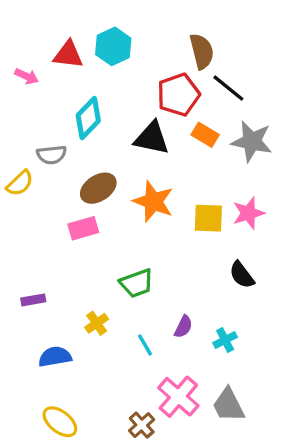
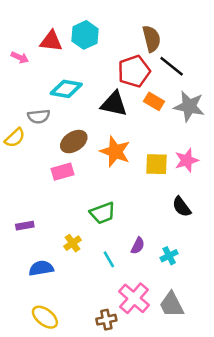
cyan diamond: (88, 118) -> (66, 89), turned 56
brown cross: (142, 425) -> (106, 320), turned 30

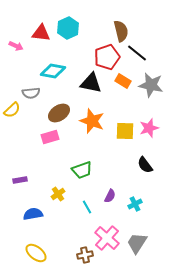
gray trapezoid: (172, 305) -> (137, 243), turned 60

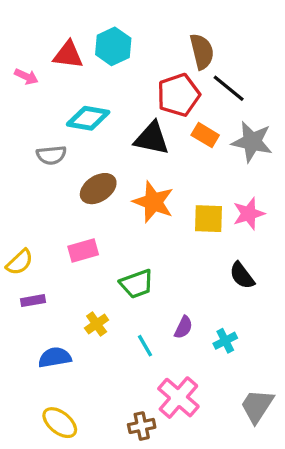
yellow semicircle: (12, 110) -> (20, 262), moved
pink rectangle: (50, 137) -> (83, 250), moved
gray trapezoid: (137, 243) -> (257, 406), moved

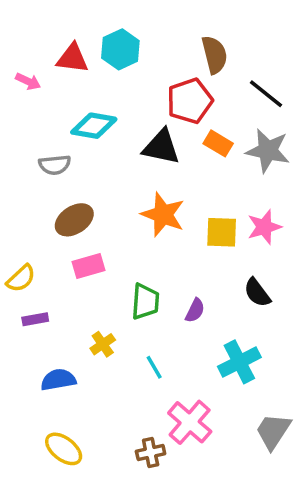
black line: (229, 88) -> (266, 94), moved
brown ellipse: (98, 189) -> (74, 220), moved
green trapezoid: (137, 284) -> (145, 302), turned -66
purple semicircle: (183, 327) -> (195, 310), moved
cyan cross: (225, 341) -> (239, 362), size x1.6

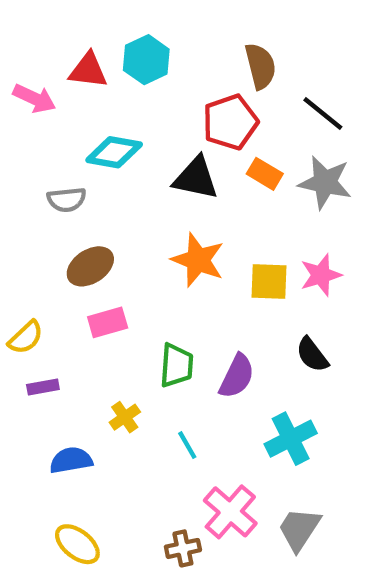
pink arrow: (28, 81) -> (34, 98), size x1.4
purple semicircle: (195, 310) -> (237, 376), size x1.5
gray trapezoid: (273, 431) -> (299, 529), moved

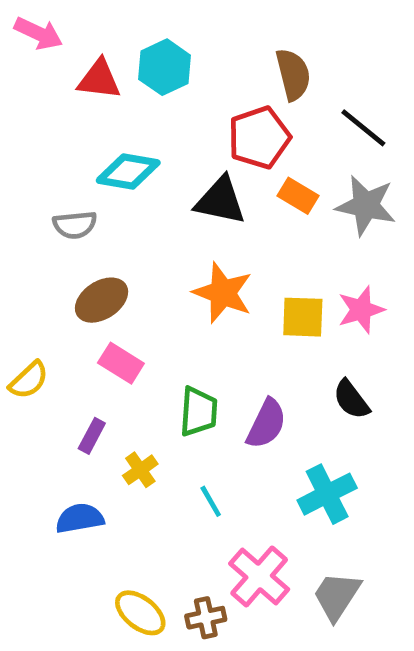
pink arrow: (34, 98) -> (38, 33), moved
pink rectangle: (108, 322) -> (121, 363), turned 48
purple rectangle: (43, 387) -> (92, 436), moved, turned -52
yellow ellipse: (77, 544) -> (140, 613), moved

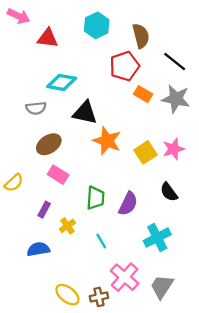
cyan hexagon: (165, 67) -> (97, 25), moved
black triangle: (220, 201) -> (85, 113), moved
yellow square: (303, 317) -> (146, 152), turned -35

